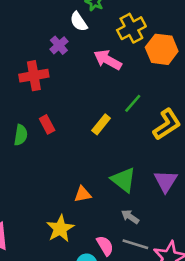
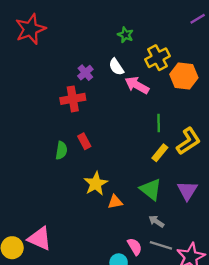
white semicircle: (79, 22) -> (116, 67), moved
purple cross: (59, 45) -> (85, 73), moved
green line: (133, 103) -> (159, 123), turned -42
yellow rectangle: (101, 124) -> (160, 153), moved
yellow star: (60, 229) -> (96, 184), moved

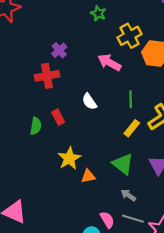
white semicircle: (116, 67) -> (89, 101), moved

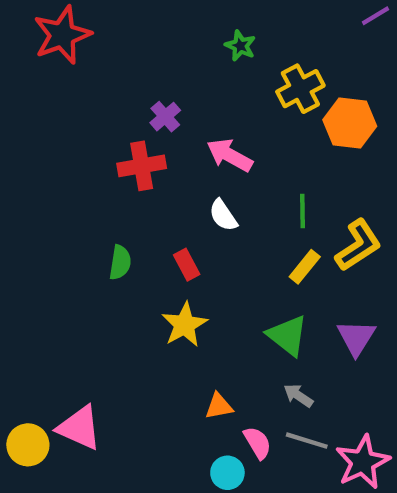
pink arrow: (109, 62) -> (230, 155), moved
red rectangle: (58, 117) -> (187, 265), moved
orange triangle: (88, 176) -> (219, 406), moved

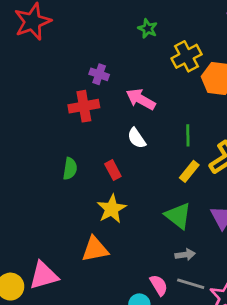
purple cross: (165, 117) -> (99, 74), turned -30
gray arrow: (298, 396) -> (185, 255), turned 138
orange triangle: (219, 406) -> (95, 249), moved, size x1.5
pink triangle: (79, 428) -> (44, 275), turned -40

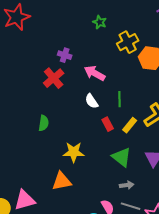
red cross: (84, 106) -> (54, 78), turned -30
green line: (188, 135) -> (120, 99), moved
red rectangle: (113, 170) -> (108, 124), moved
yellow star: (112, 209) -> (74, 152), turned 30

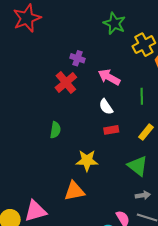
green star: (100, 22) -> (114, 23), size x1.5
green line: (120, 99) -> (142, 96), moved
red rectangle: (108, 124) -> (111, 130), moved, turned -72

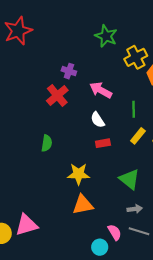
yellow rectangle: (146, 132) -> (138, 136), moved
orange triangle: (74, 191) -> (83, 205), moved

